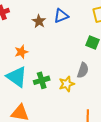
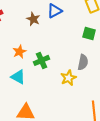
cyan triangle: (17, 77) -> (18, 77), size x0.7
green cross: (42, 80) -> (42, 60), moved

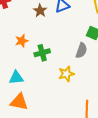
gray semicircle: (83, 62) -> (81, 50), moved
cyan triangle: (18, 77) -> (16, 78), moved, turned -42

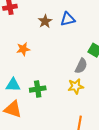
green cross: (42, 53) -> (38, 89), moved
yellow star: (66, 74) -> (76, 86), moved

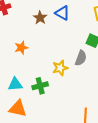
blue triangle: (68, 19) -> (62, 13), turned 49
yellow star: (76, 86) -> (60, 68), moved

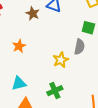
green cross: (40, 86) -> (55, 91), moved

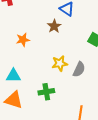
brown star: (33, 13) -> (54, 26), moved
gray semicircle: (79, 47) -> (79, 69), moved

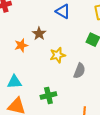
brown star: (54, 26) -> (39, 34), moved
yellow star: (60, 63) -> (58, 55), moved

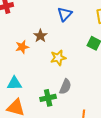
blue triangle: (63, 11) -> (65, 14), turned 42
gray semicircle: (79, 71) -> (65, 87), moved

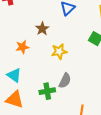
orange star: (22, 47) -> (22, 47), moved
cyan triangle: (14, 83) -> (14, 75), turned 35

